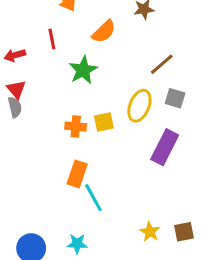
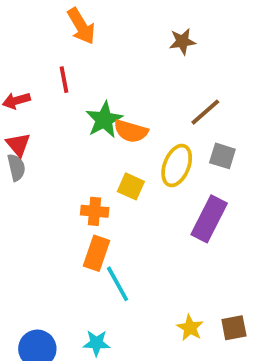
orange semicircle: (104, 32) -> (131, 131), moved, turned 60
yellow square: (104, 122) -> (131, 186), turned 36
orange cross: (76, 126) -> (95, 211), moved

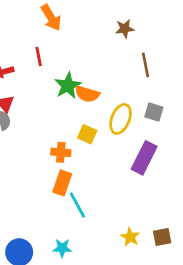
brown line: (205, 112) -> (145, 65), moved, turned -60

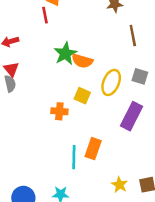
red line: (39, 56) -> (45, 15), moved
orange rectangle: (62, 183) -> (93, 149), moved
cyan line: (77, 205) -> (74, 157), turned 30

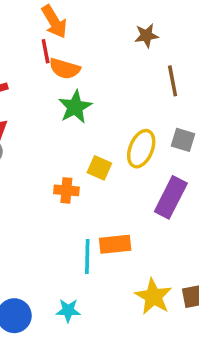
orange semicircle: (82, 61) -> (65, 69), moved
orange rectangle: (93, 149) -> (115, 244), turned 65
yellow star: (120, 185) -> (153, 297), size x1.5

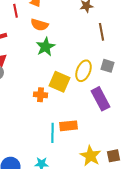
red line: (46, 51) -> (16, 11), moved
yellow square: (99, 168) -> (60, 82), size x1.5
purple rectangle: (171, 197) -> (100, 99), turned -55

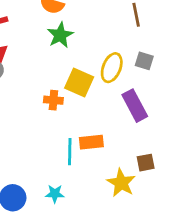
brown square: (114, 156) -> (146, 163), moved

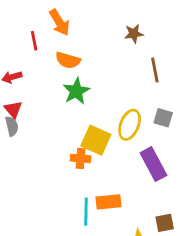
orange cross: (53, 100) -> (80, 158), moved

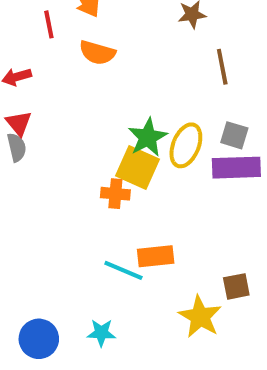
green star: (76, 91) -> (148, 137), moved
purple rectangle: (153, 164) -> (236, 168), moved, turned -64
cyan line: (86, 212) -> (123, 270), turned -68

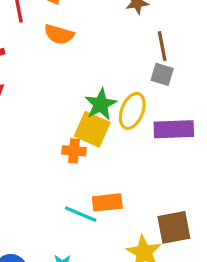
gray square: (234, 135) -> (162, 74), moved
brown square: (236, 286) -> (174, 227), size x1.5

